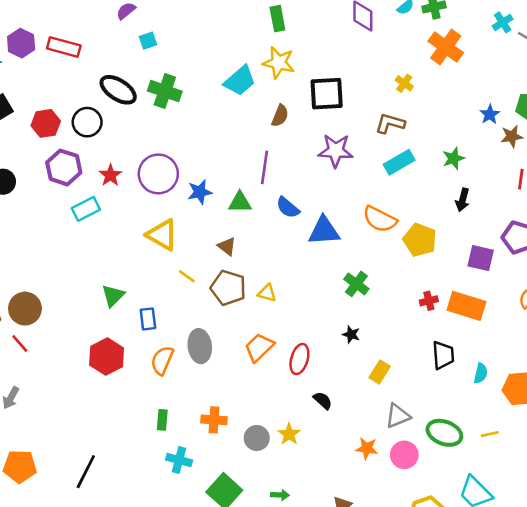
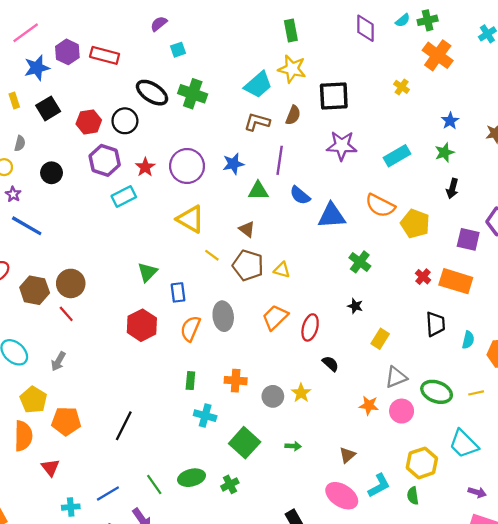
blue star: (490, 114) -> (450, 121), moved
brown L-shape: (390, 123) -> (257, 122), moved
blue star: (200, 192) -> (233, 164), moved
red cross: (429, 301) -> (423, 277), turned -35

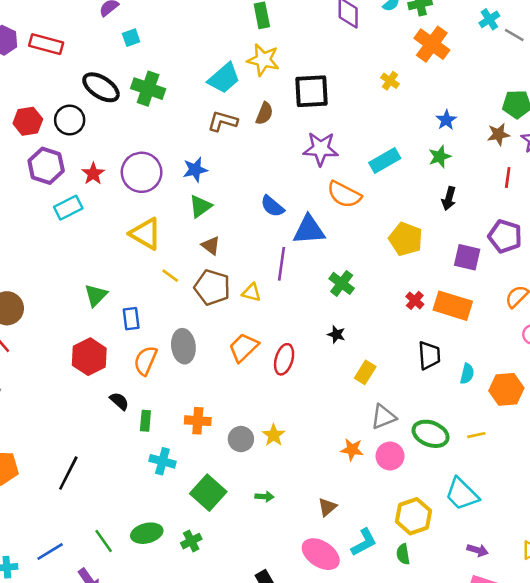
purple line: (280, 160) -> (281, 264), moved
green triangle: (258, 191) -> (200, 206), moved, turned -35
orange semicircle: (380, 206) -> (344, 195), moved
black semicircle: (330, 364) -> (119, 401), moved

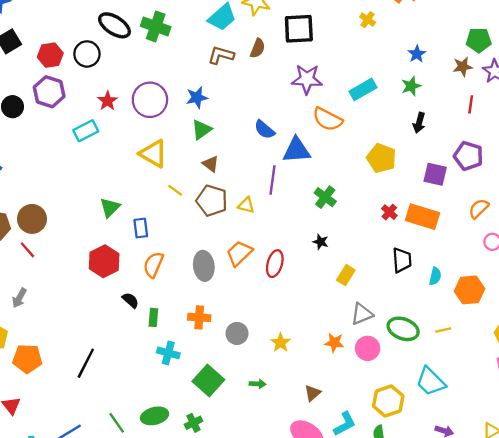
purple hexagon: (46, 166) -> (49, 92), moved
gray ellipse: (183, 346) -> (204, 266), moved
yellow star: (274, 435) -> (281, 343), moved

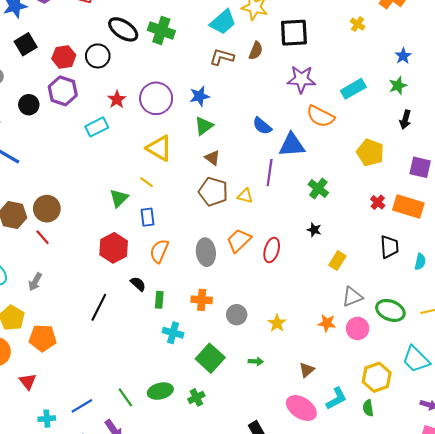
yellow line: (175, 190) -> (147, 182), moved
black line: (86, 363) -> (99, 307), moved

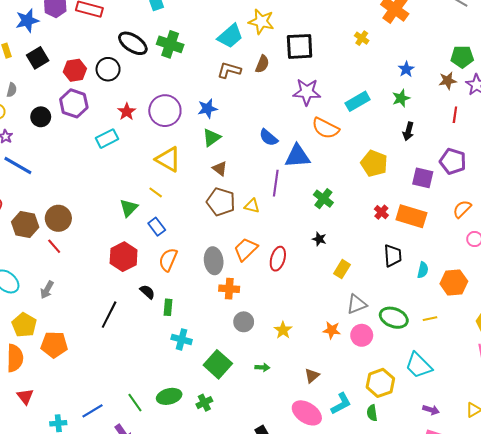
blue rectangle: (148, 217) -> (157, 227), turned -30
orange cross: (202, 300) -> (229, 289), moved
red triangle: (28, 381) -> (25, 396), moved

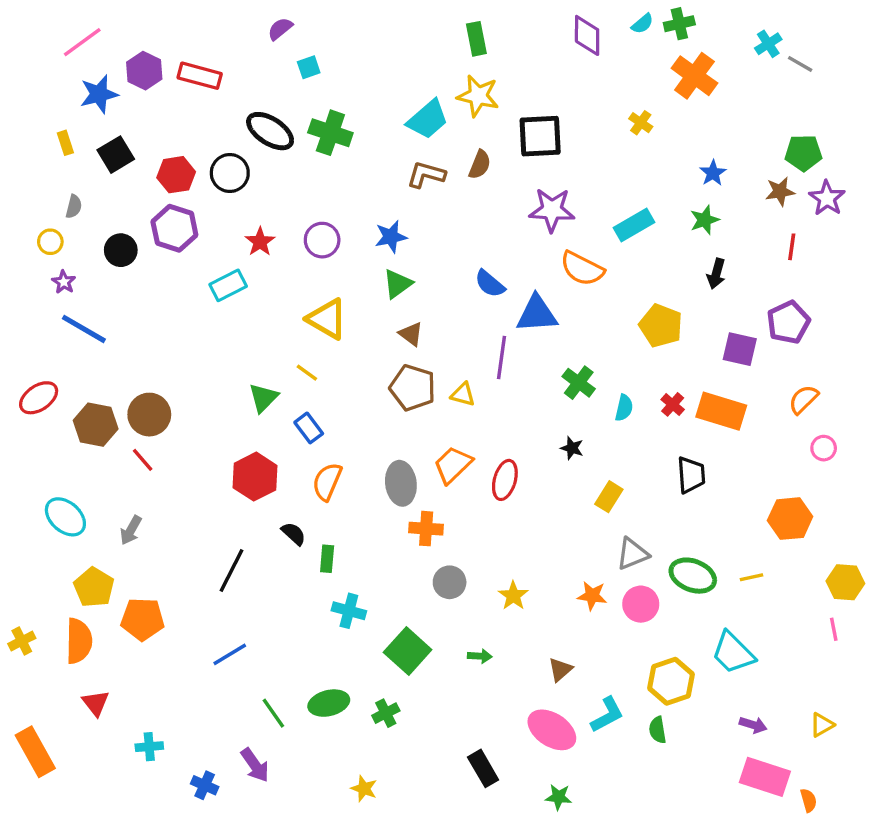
purple circle: (165, 111) -> (322, 240), size x0.7
purple pentagon: (453, 161) -> (788, 322), turned 30
cyan semicircle: (423, 270) -> (624, 408), moved
blue line: (92, 411) -> (230, 654), moved

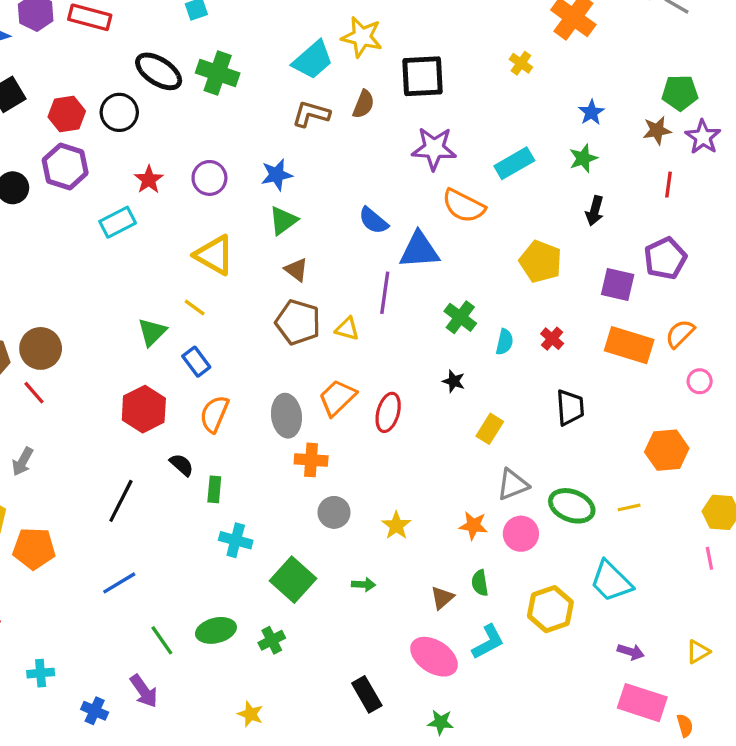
orange rectangle: (721, 411) -> (629, 345), moved
green semicircle: (658, 730) -> (480, 583), moved

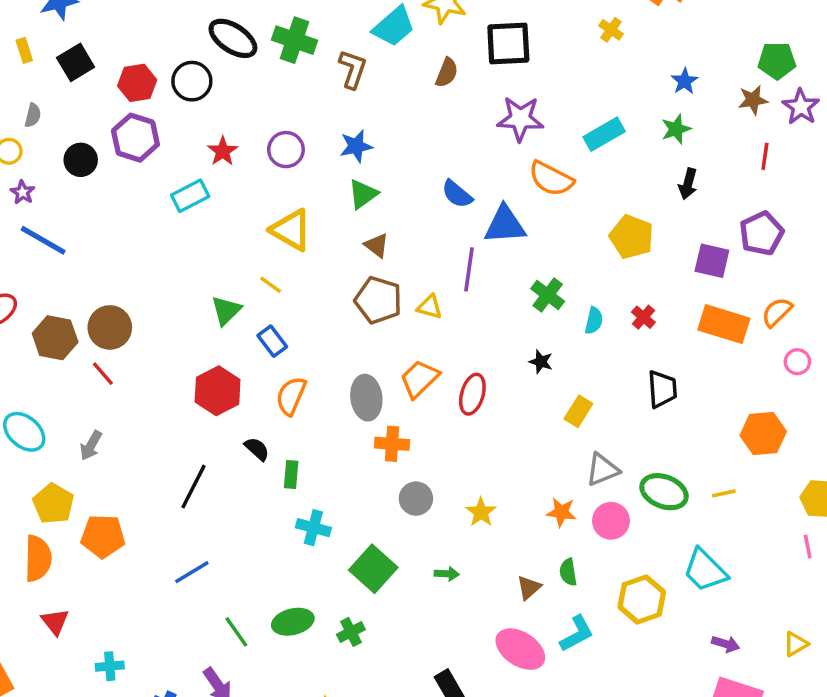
brown L-shape: (311, 114) -> (353, 69), moved, turned 93

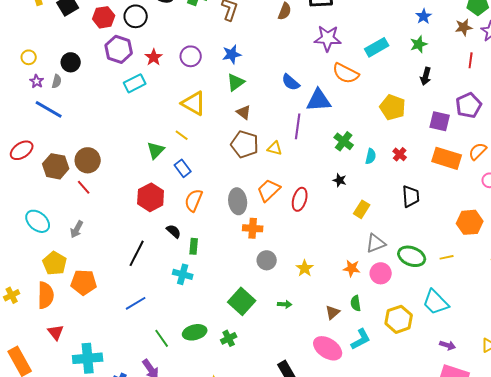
gray semicircle: (33, 115) -> (57, 81), moved
purple hexagon: (135, 138) -> (119, 49), moved
cyan cross: (313, 528) -> (183, 274), moved
cyan cross: (110, 666) -> (88, 358), size x1.8

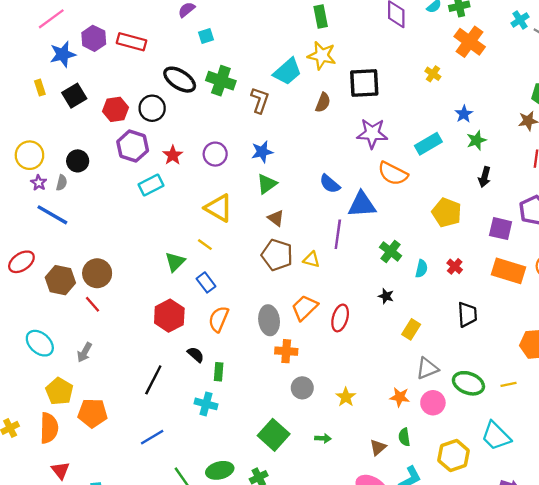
blue star: (424, 16) -> (464, 114), moved
yellow circle: (29, 57) -> (29, 155), size x1.6

